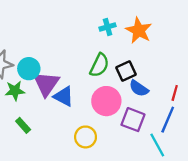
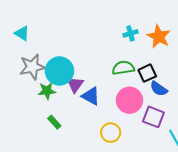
green semicircle: (99, 65) -> (123, 68), turned -125
cyan circle: (29, 69) -> (59, 71), size x1.4
purple triangle: (46, 84) -> (75, 85), size x0.7

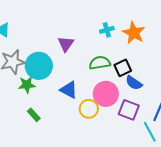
purple triangle: (75, 85) -> (66, 44), moved
yellow circle: (111, 133) -> (89, 109), moved

